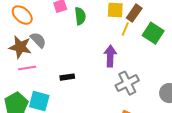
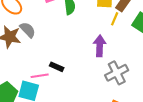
pink line: (27, 68) -> (40, 76), moved
black rectangle: (67, 77) -> (57, 67), turned 32

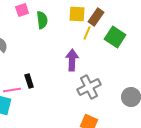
black rectangle: (57, 67) -> (29, 81), turned 48

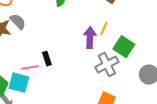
yellow line: (87, 33) -> (104, 29), moved
green square: (115, 37) -> (124, 47), moved

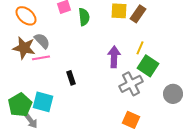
yellow line: (104, 29) -> (140, 48), moved
pink line: (30, 68) -> (41, 58), moved

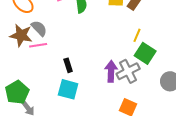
purple arrow: (114, 57) -> (111, 71), moved
cyan square: (43, 102) -> (68, 89), moved

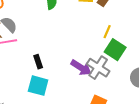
purple arrow: (111, 71) -> (81, 68), turned 120
gray cross: (128, 71) -> (98, 68), turned -30

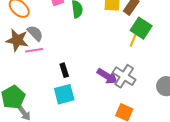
green square: (115, 50) -> (141, 28), moved
cyan square: (38, 86) -> (64, 94), turned -30

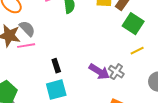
yellow line: (133, 40) -> (137, 51), moved, turned 40
gray cross: (124, 76) -> (116, 72), size x0.7

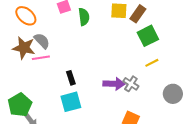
green square: (133, 24) -> (148, 36), turned 30
purple arrow: (99, 72) -> (114, 84), turned -30

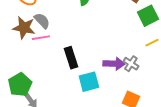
black rectangle: (71, 78) -> (71, 58), size x1.5
cyan square: (71, 102) -> (89, 82), moved

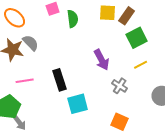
pink line: (41, 38) -> (25, 81), moved
purple arrow: (114, 64) -> (102, 60), moved, turned 60

